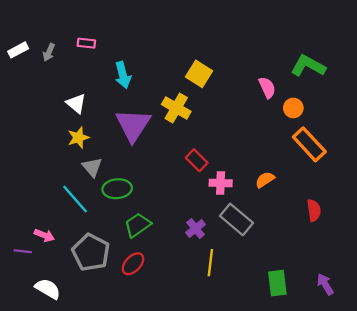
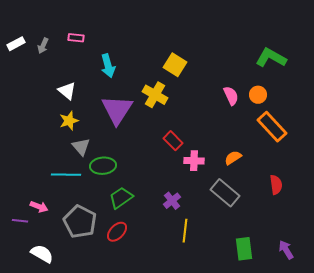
pink semicircle: (267, 88) -> (231, 96), moved
cyan line: (75, 199) -> (66, 175), turned -48
gray rectangle: (236, 219) -> (225, 193), moved

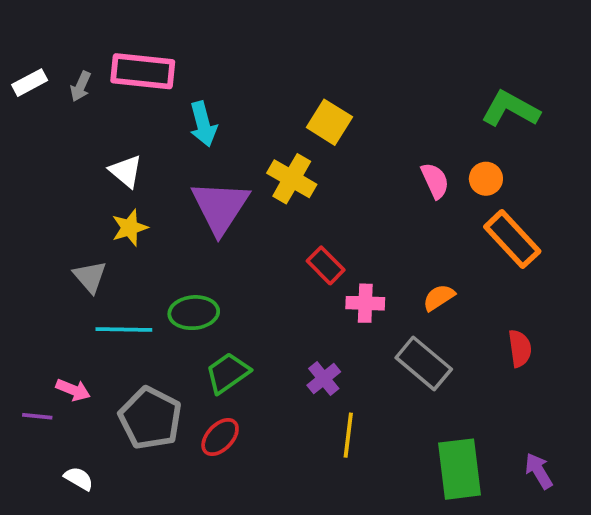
pink rectangle: (76, 38) -> (143, 71), size x2.0
gray triangle: (81, 147) -> (90, 277), moved
green rectangle: (244, 249) -> (460, 469), size x1.4
white semicircle: (42, 254) -> (79, 478), size x0.7

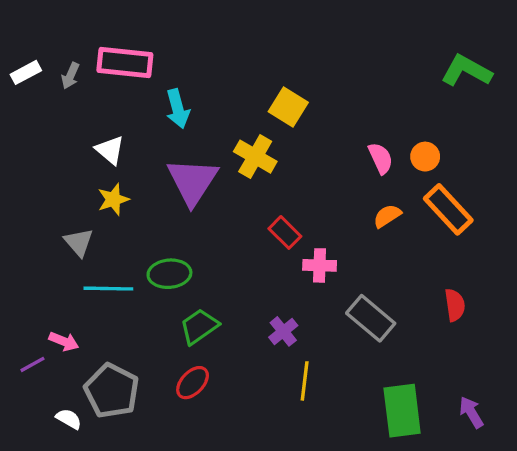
green L-shape: (510, 109) -> (466, 71), moved
orange semicircle: (439, 297) -> (387, 216), moved
purple line: (37, 416) -> (32, 364), turned -35
gray pentagon: (150, 418) -> (112, 391), moved

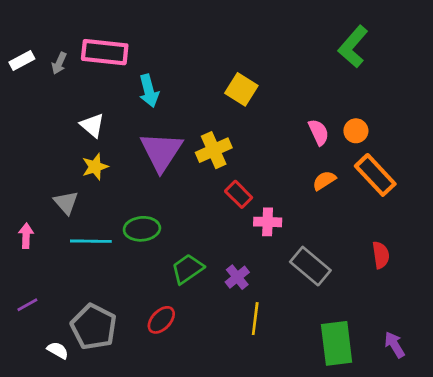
green L-shape: (466, 71) -> (353, 47), moved, turned -78
yellow cross: (255, 157) -> (214, 150), moved, turned 36
green trapezoid: (199, 326) -> (188, 269), moved
pink arrow: (64, 341) -> (26, 236), moved, turned -110

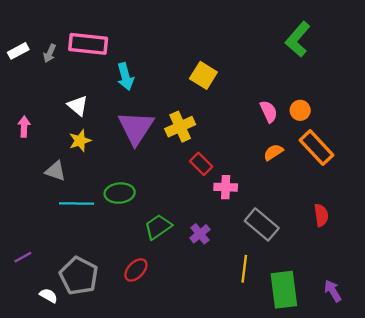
gray triangle: (66, 203) -> (56, 171), turned -30
pink arrow: (26, 236) -> (24, 127), moved
yellow line: (255, 319) -> (244, 269), moved

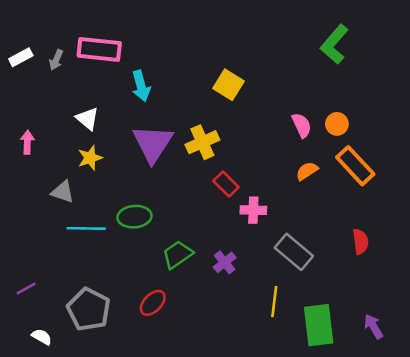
white semicircle: (49, 296) -> (42, 337), moved

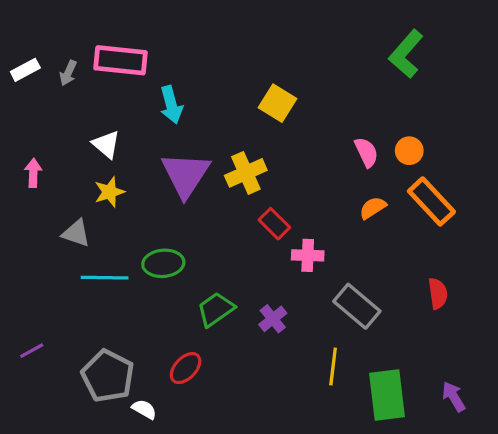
white semicircle: (42, 337) -> (144, 409), moved

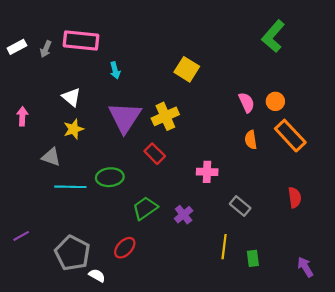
cyan arrow: (171, 105) -> (115, 70), size x0.7
orange semicircle: (373, 208) -> (251, 140), turned -66
red rectangle: (274, 224) -> (155, 154), moved
gray rectangle: (357, 306) -> (240, 206), size x0.7
green rectangle: (387, 395) -> (253, 258), moved, size x0.5

